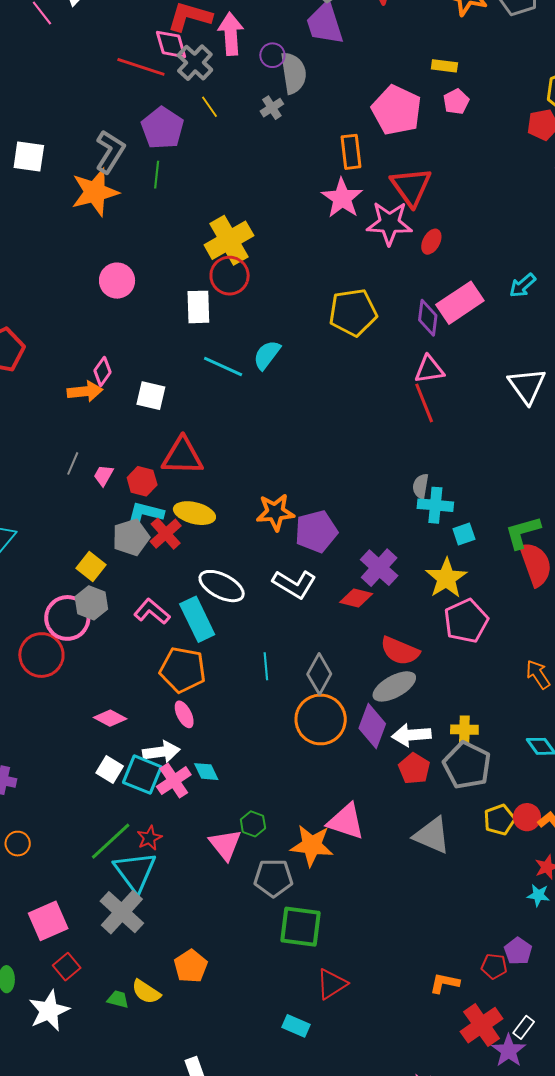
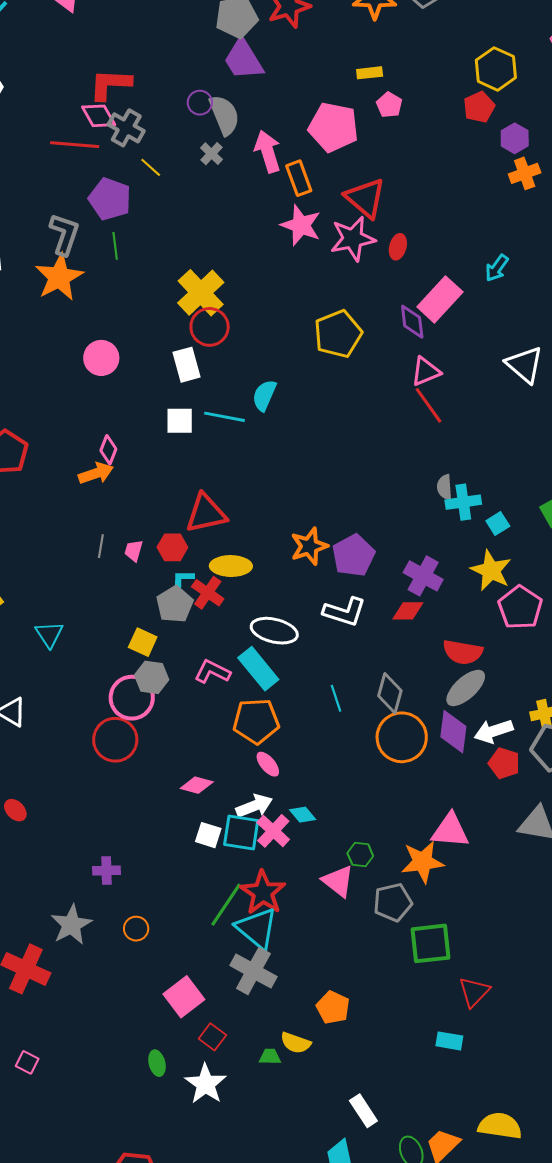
pink arrow: (231, 34) -> (268, 151), moved
white square: (151, 396) -> (180, 421), moved
cyan L-shape: (145, 514) -> (183, 578), size x0.6
red star: (149, 838) -> (263, 892), size x1.8

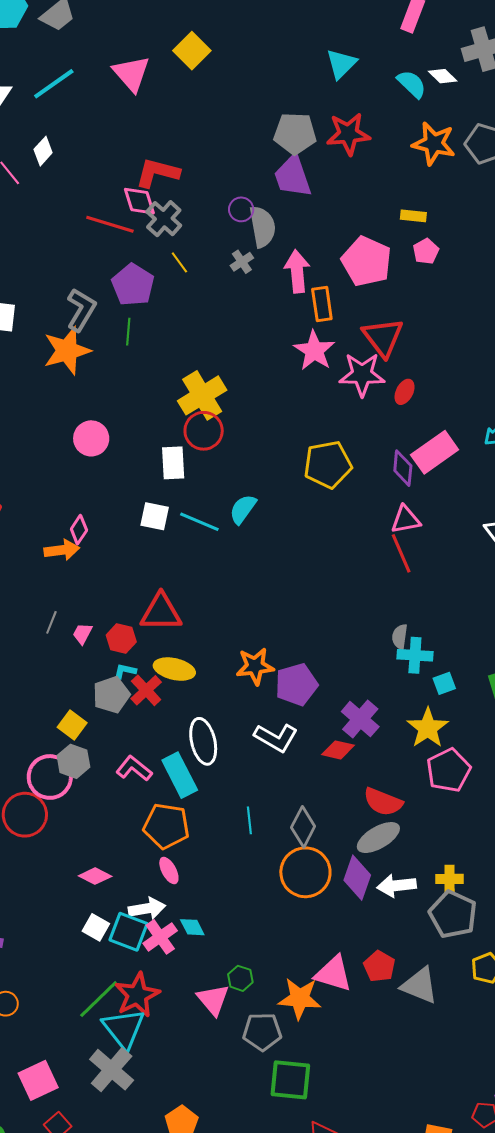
white ellipse: (274, 631) -> (203, 741), turned 51
red pentagon: (504, 763) -> (379, 966), moved

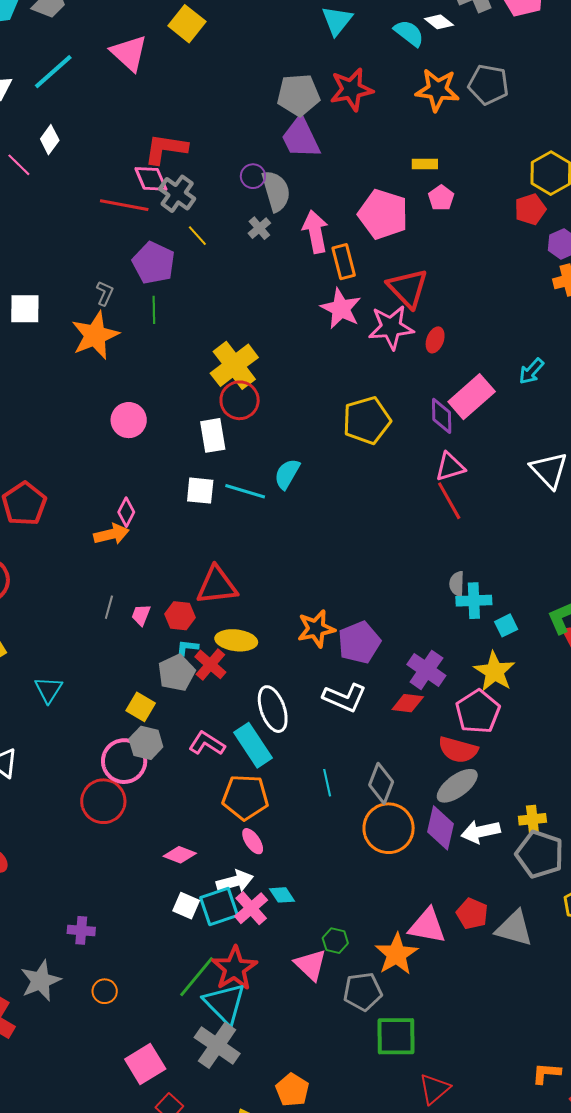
gray L-shape: (81, 310) -> (105, 293), size x0.6
pink pentagon: (449, 770) -> (478, 712), moved
cyan square: (129, 932) -> (219, 906), turned -33
orange star: (300, 998) -> (396, 954), turned -30

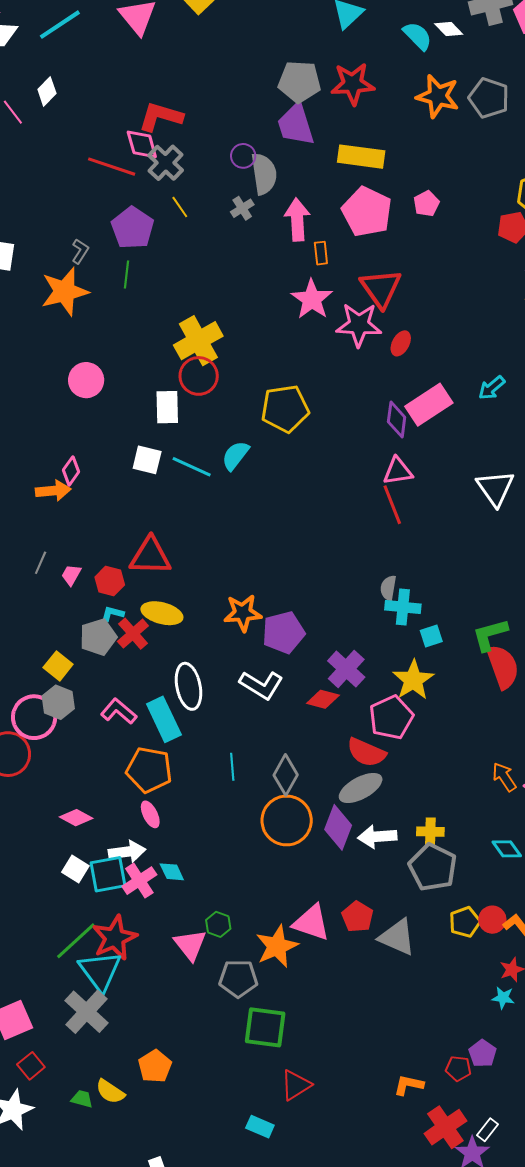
yellow rectangle: (425, 164) -> (361, 157), moved, size x1.8
orange rectangle: (344, 262) -> (321, 253), size x0.7
yellow pentagon: (367, 420) -> (285, 409), moved

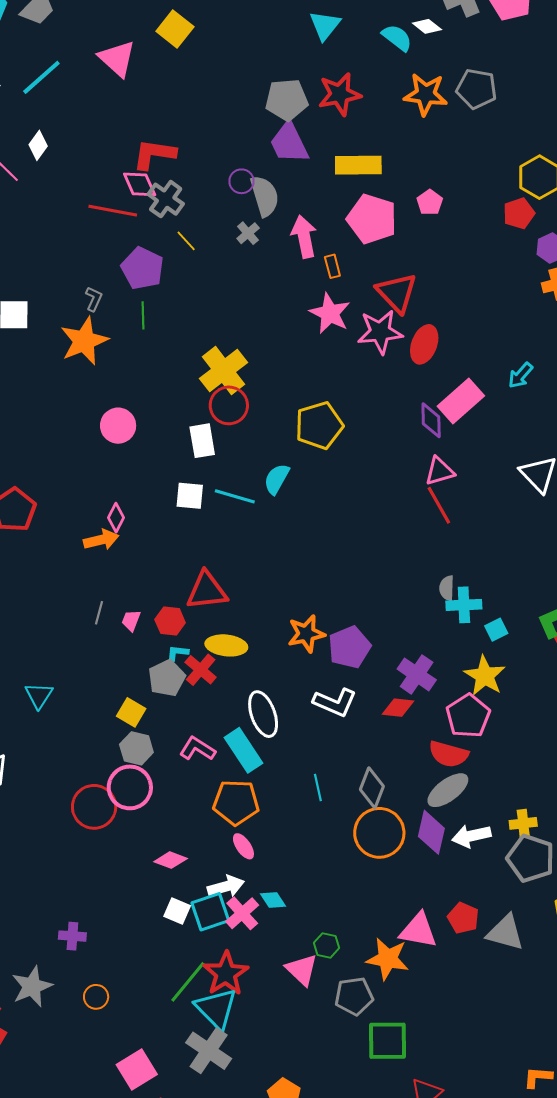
red ellipse: (401, 343) -> (424, 344), size x1.5
pink circle: (34, 717) -> (130, 787), moved
orange star: (277, 946) -> (388, 959), turned -30

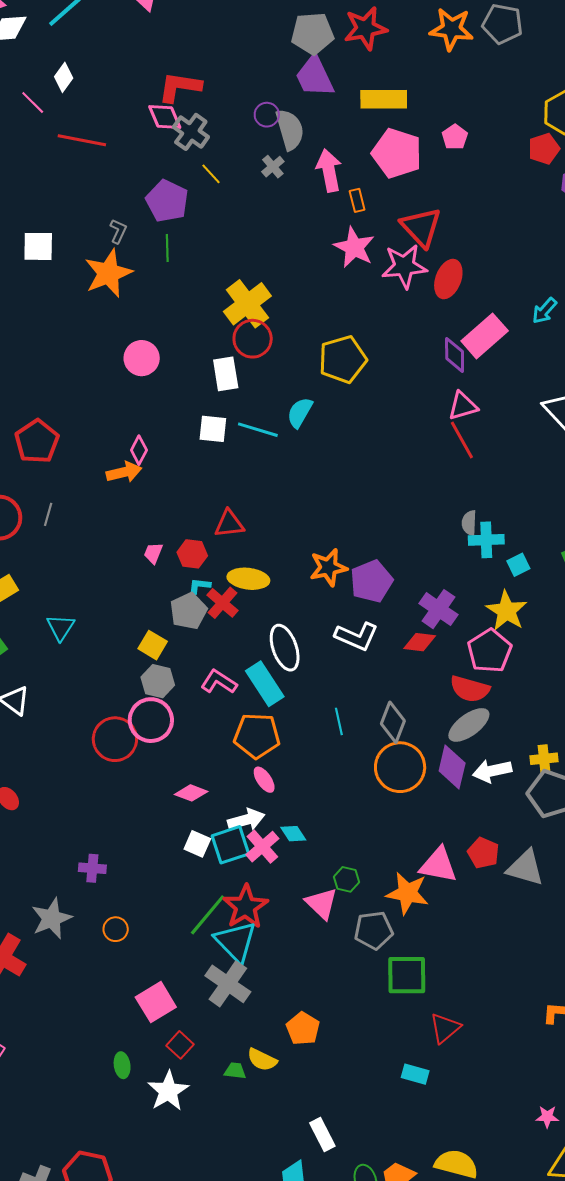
red line: (113, 211) -> (82, 140), moved
red triangle: (207, 591) -> (229, 524), size x0.7
gray line: (99, 613) -> (48, 514), moved

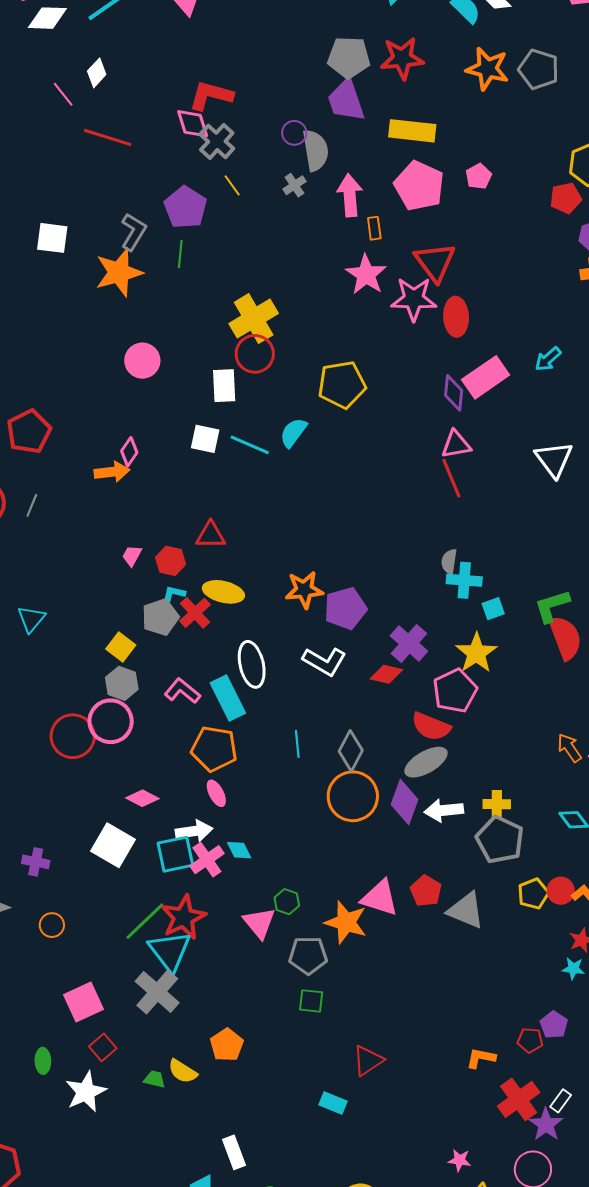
gray L-shape: (118, 231) -> (133, 232), size x1.5
red ellipse: (448, 279) -> (456, 317), turned -30
white square: (197, 844) -> (113, 845), moved, size x1.6
green square: (407, 975) -> (311, 1001), moved, size x0.6

